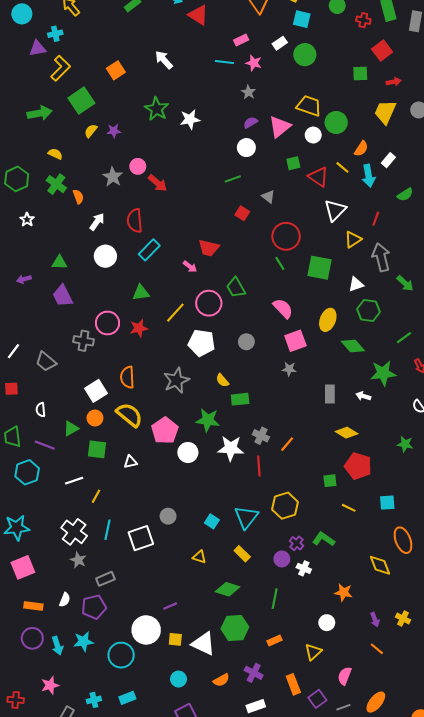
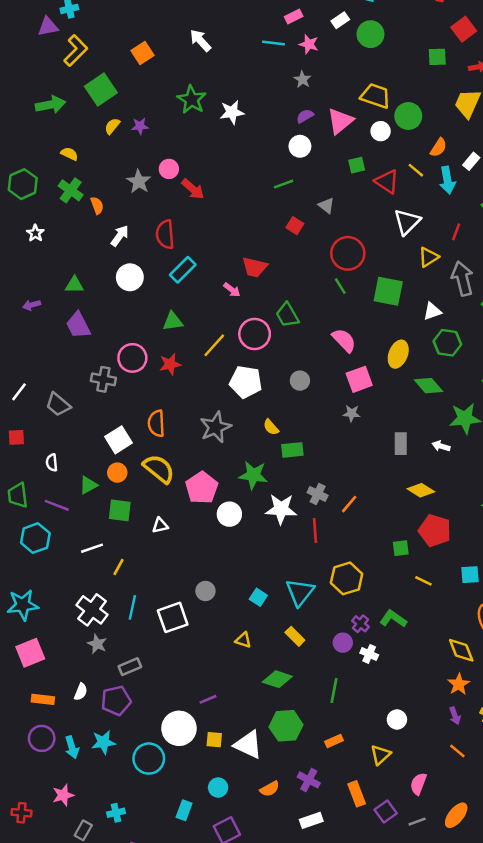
orange star: (343, 592) -> (459, 684), moved, turned 30
cyan rectangle: (127, 698) -> (184, 810), moved, turned -49

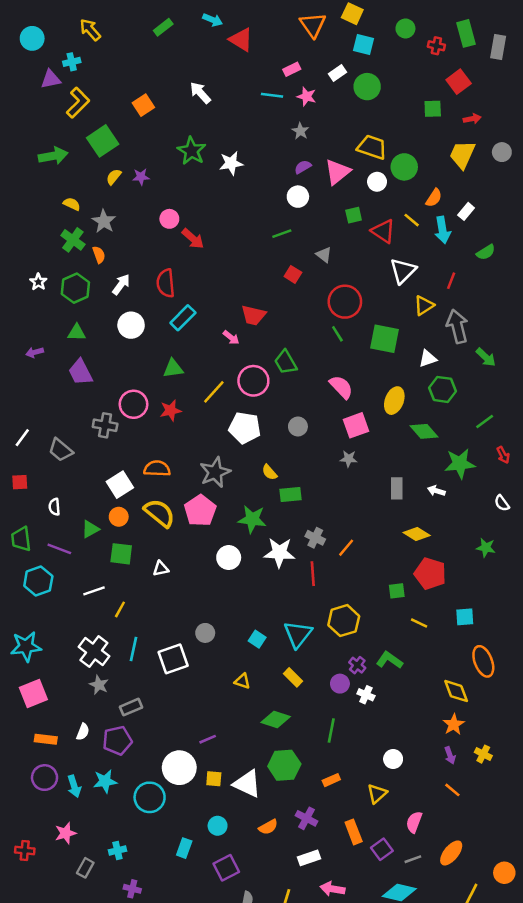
gray star: (139, 182) -> (104, 221), moved
green hexagon: (23, 184) -> (75, 288), moved
orange semicircle: (156, 423) -> (157, 469), turned 95
pink pentagon: (202, 488) -> (200, 511), moved

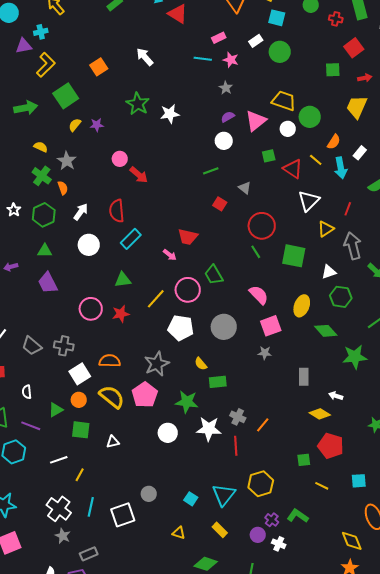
gray cross: (105, 425) -> (64, 346), moved
gray circle: (298, 427) -> (224, 327), size x1.6
white arrow: (436, 491) -> (336, 396), moved

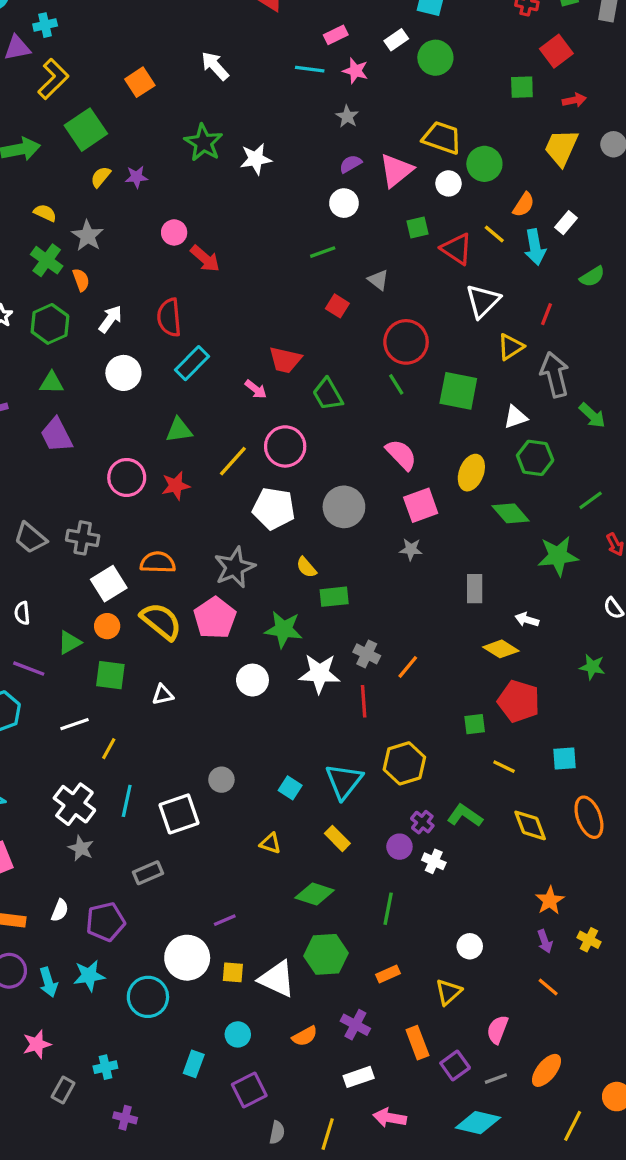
green trapezoid: (214, 275) -> (328, 394), moved
yellow diamond: (352, 541) -> (530, 825), moved
gray rectangle: (89, 554) -> (148, 873), moved

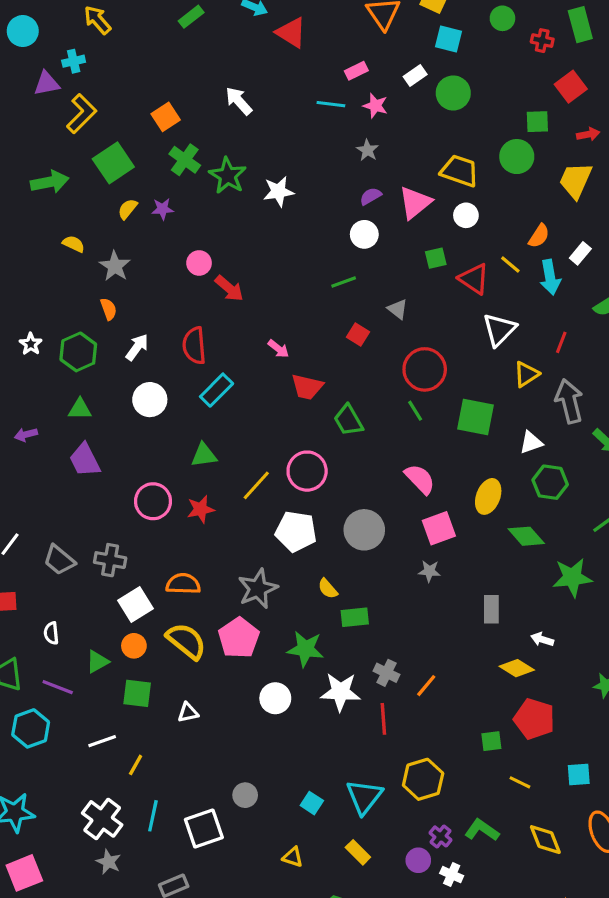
green circle: (484, 164) -> (517, 157), moved
green cross: (47, 260) -> (185, 160), moved
pink arrow: (256, 389) -> (278, 349), moved

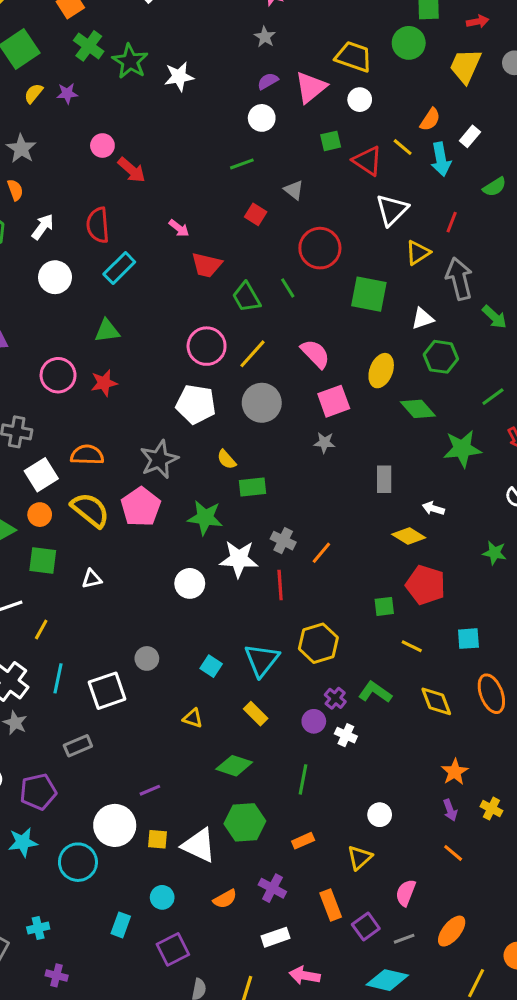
green line: (415, 411) -> (288, 288), moved
yellow line: (256, 485) -> (253, 354), moved
white circle: (275, 698) -> (190, 583), moved

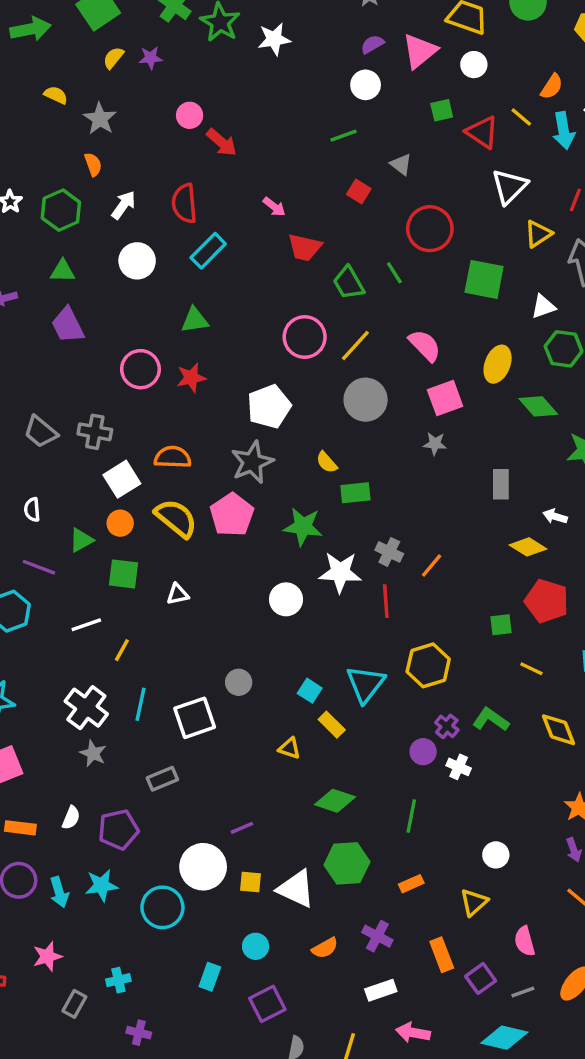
white pentagon: (196, 404) -> (269, 406), moved, turned -30
yellow rectangle: (256, 714) -> (332, 725), moved
pink semicircle: (406, 893) -> (525, 941), turned -36

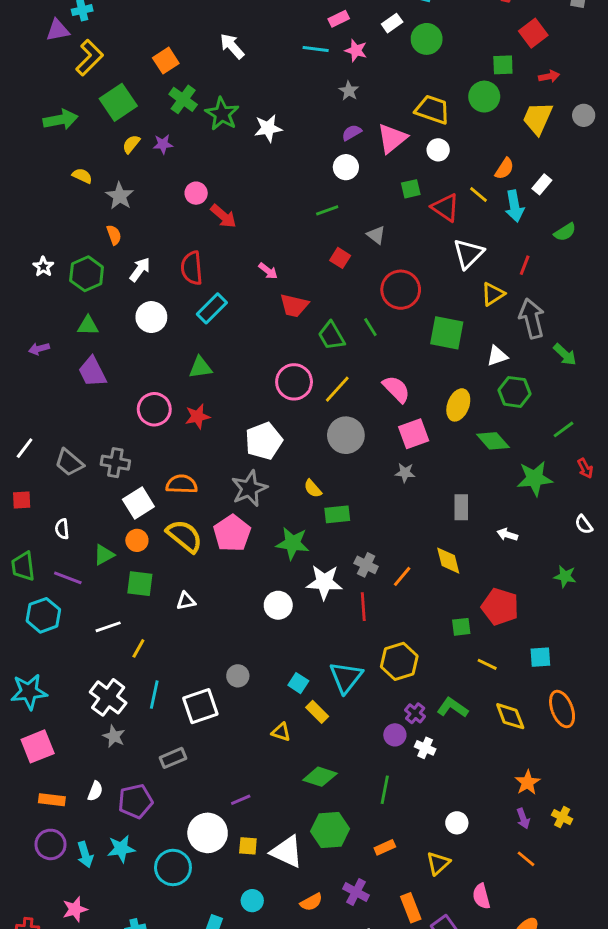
yellow diamond: (528, 547) -> (448, 561), moved, turned 44

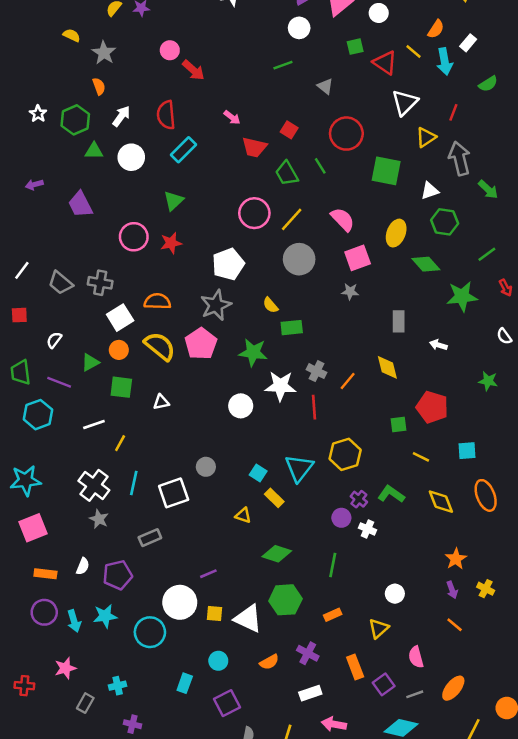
red square: (340, 258) -> (289, 130), moved
green triangle: (88, 326) -> (94, 151), moved
green triangle: (200, 367) -> (174, 201), turned -35
white semicircle: (62, 529) -> (54, 340), turned 42

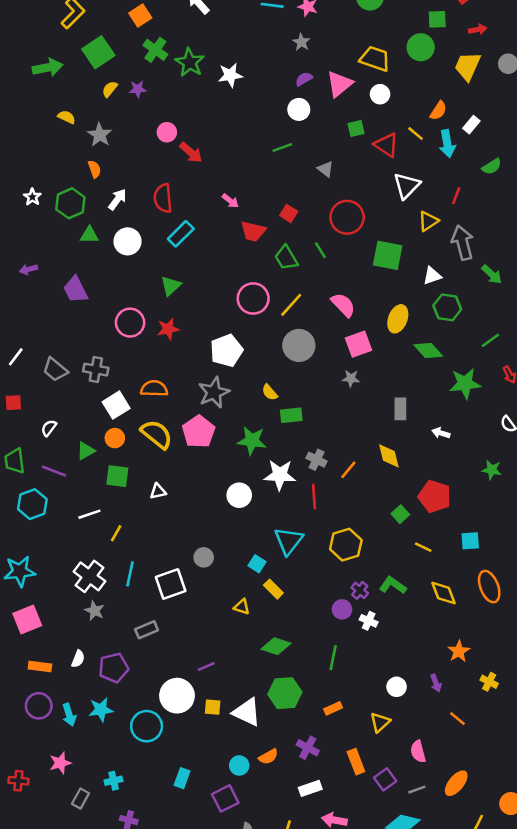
green square: (399, 425) -> (400, 514), turned -35
cyan triangle: (299, 468) -> (289, 541), moved
purple arrow: (452, 590) -> (436, 683), moved
cyan circle: (218, 661) -> (239, 765), moved

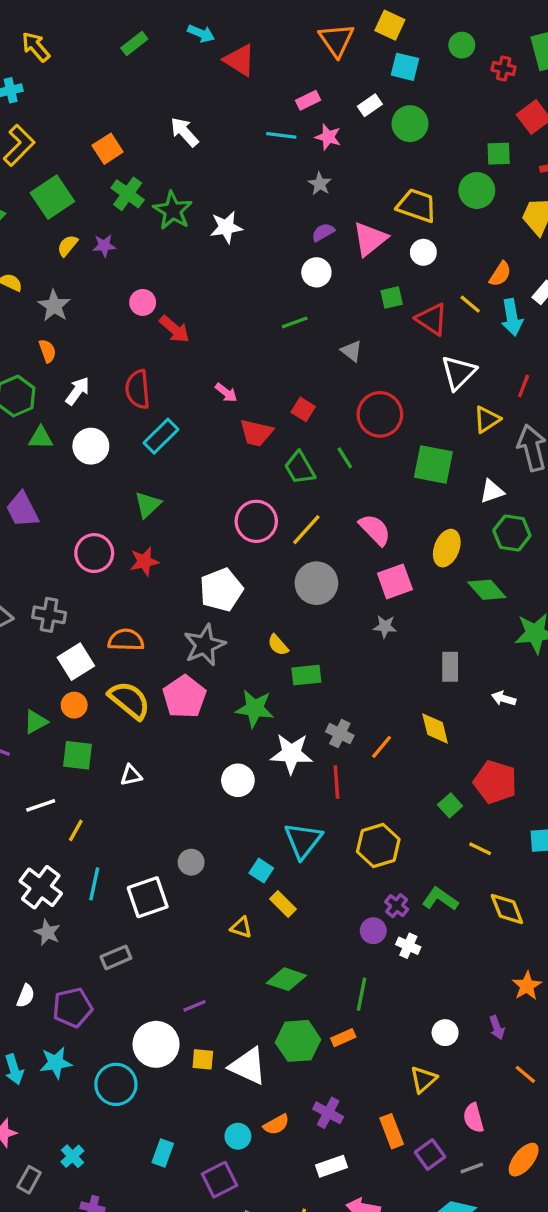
orange rectangle: (333, 708) -> (343, 1038), moved
cyan cross: (114, 781) -> (72, 1156), turned -30

